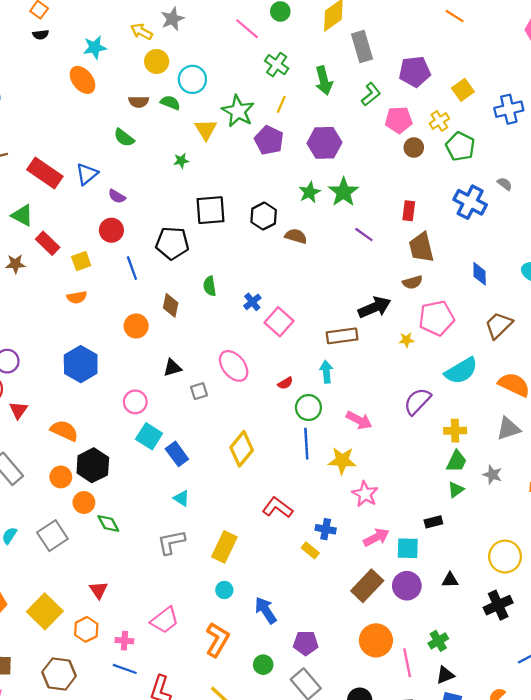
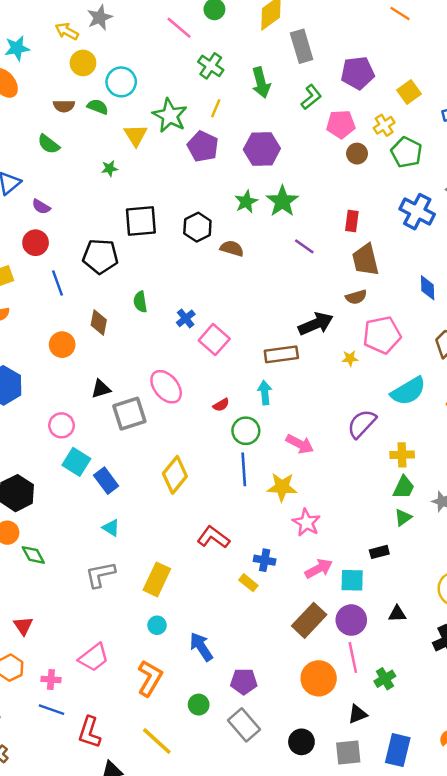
gray square: (199, 391) -> (129, 414), size x1.8
pink line: (407, 663) -> (353, 657), moved
black triangle: (445, 675) -> (358, 714), moved

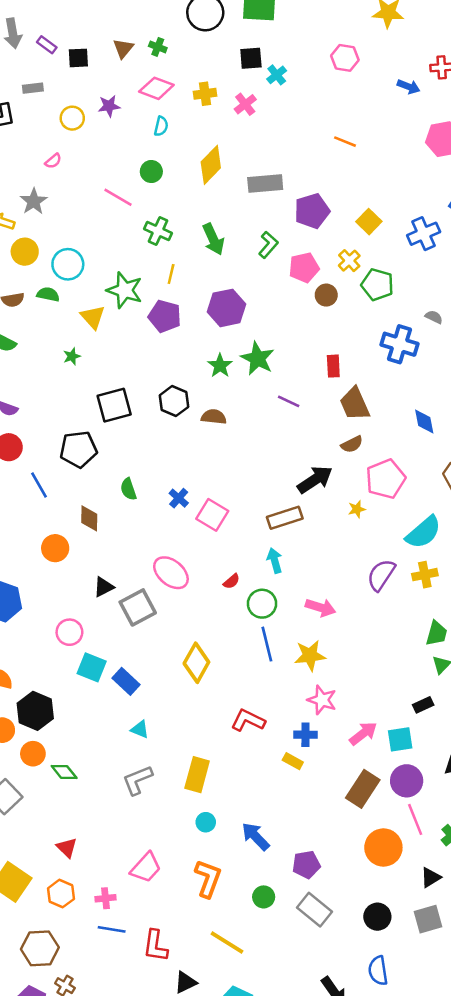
gray rectangle: (302, 46) -> (265, 183), moved, turned -68
yellow cross: (402, 455) -> (425, 575), moved
pink star: (306, 523) -> (322, 700), moved

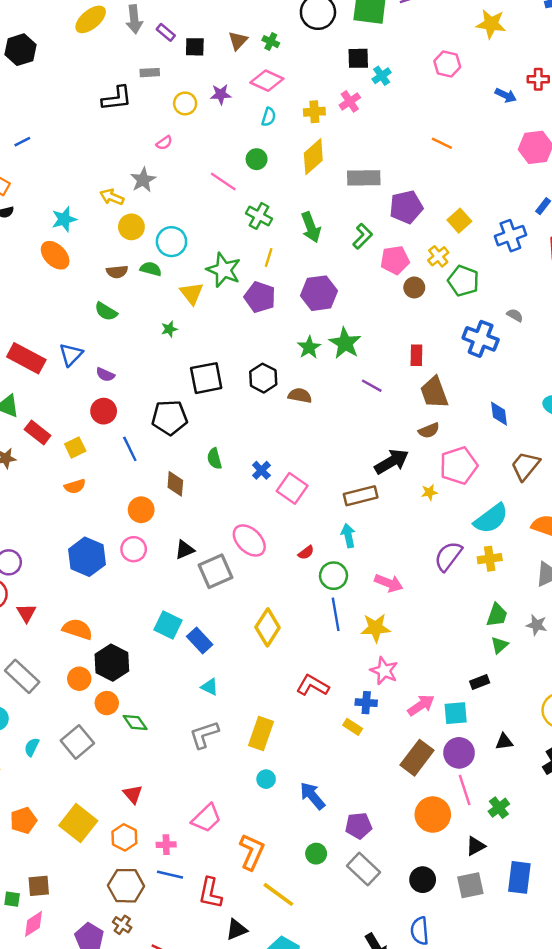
yellow cross: (205, 94) -> (314, 112), moved
pink circle: (69, 632) -> (134, 549), moved
orange L-shape: (208, 879) -> (252, 852), moved
brown hexagon: (40, 948) -> (126, 886), moved

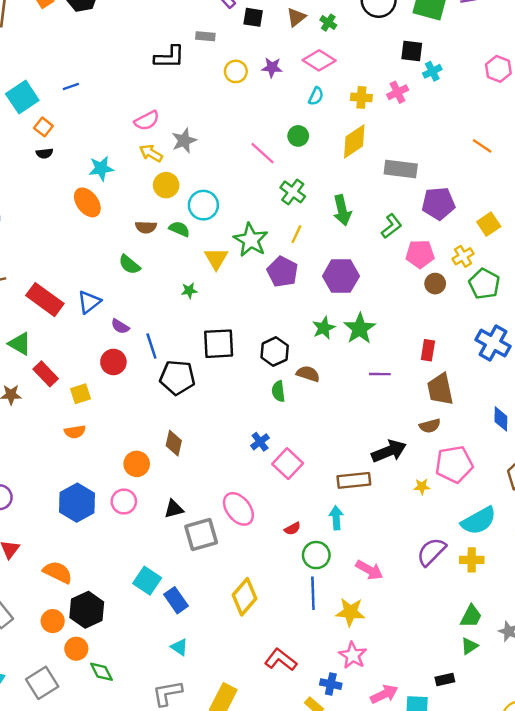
pink semicircle: (164, 143) -> (147, 121), moved, size x1.5
purple line: (372, 386) -> (380, 374), turned -36
blue line: (130, 449) -> (151, 346), moved
green semicircle: (214, 459) -> (278, 391), moved

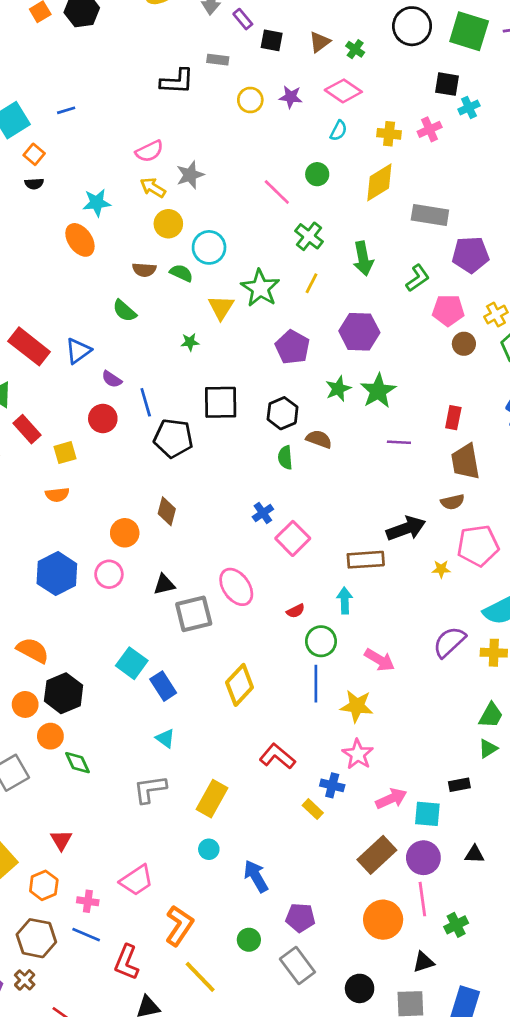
purple pentagon: (282, 272) -> (292, 347), moved

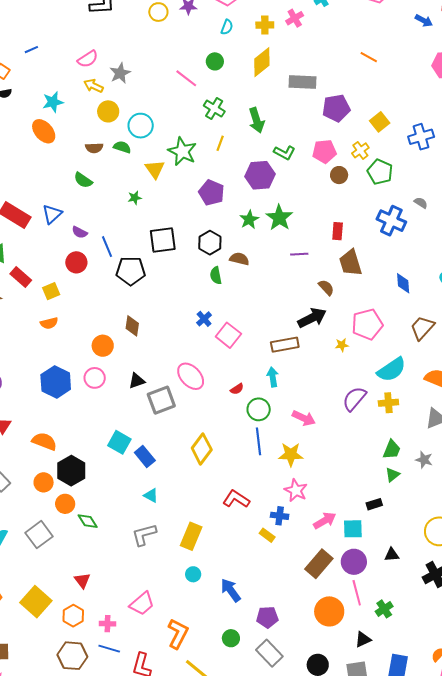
blue line: (66, 110) -> (31, 50), moved
green L-shape: (418, 278) -> (284, 153), moved, turned 70
brown semicircle: (452, 502) -> (326, 287), moved, turned -114

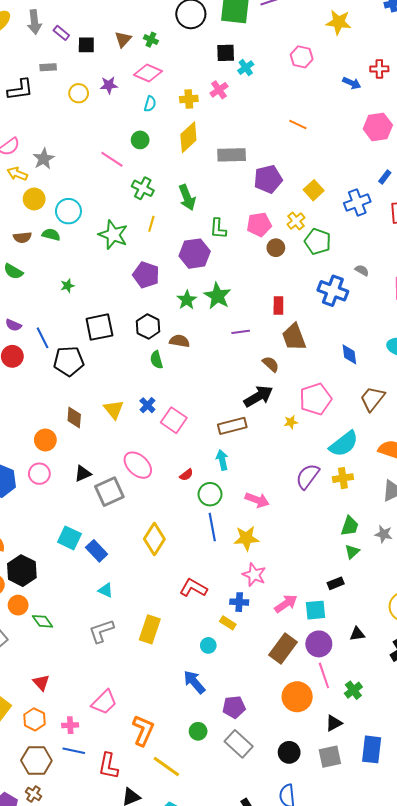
green L-shape: (284, 153) -> (218, 229), turned 70
yellow triangle: (155, 169) -> (114, 409), moved
cyan circle: (193, 574) -> (208, 645), moved

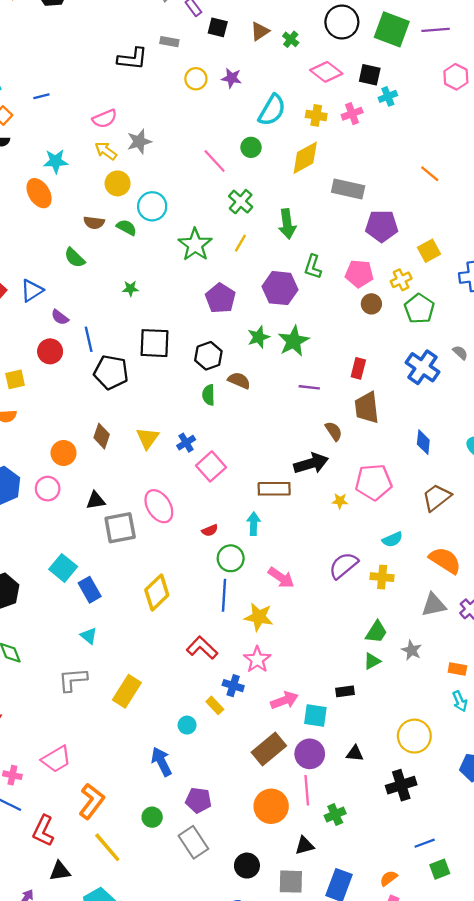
pink hexagon: (302, 57) -> (456, 77), moved
pink diamond: (148, 73) -> (326, 72), moved
cyan semicircle: (150, 104) -> (272, 110), size x1.8
cyan semicircle: (344, 444) -> (392, 539), size x0.6
red L-shape: (193, 588) -> (202, 648), moved

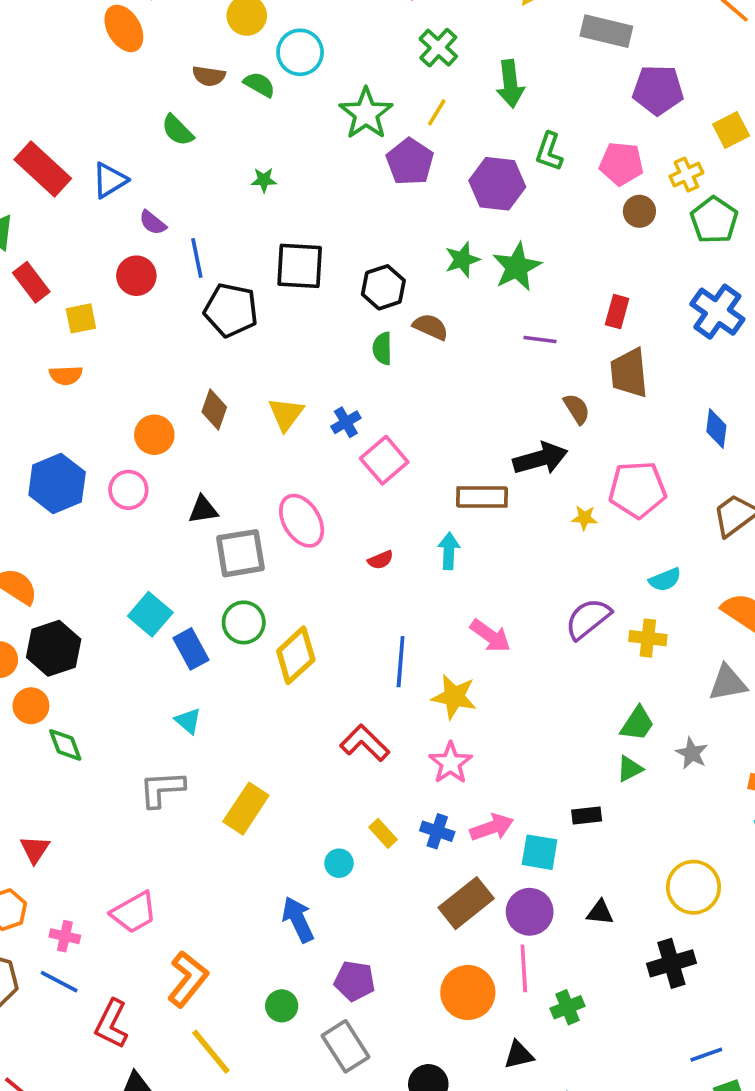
purple pentagon: (220, 298) -> (410, 162), moved
green circle: (231, 558) -> (244, 622), moved
blue cross: (233, 686) -> (437, 831), moved

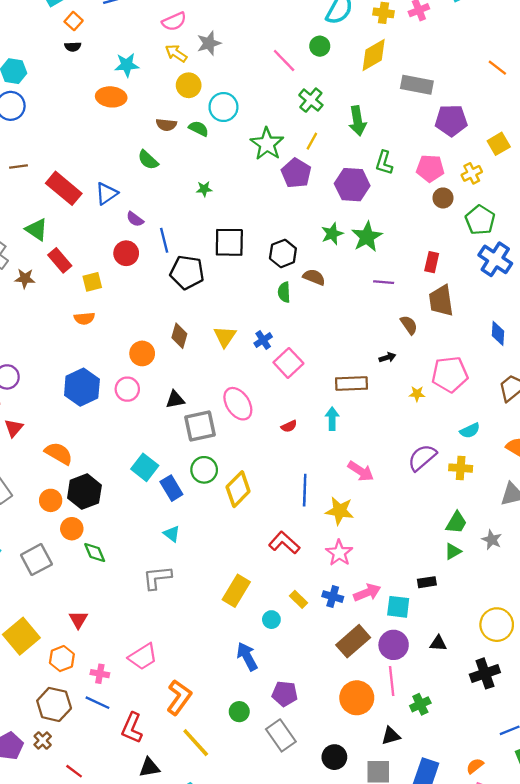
orange ellipse: (124, 28) -> (111, 97), turned -52
green pentagon: (714, 220) -> (480, 220), moved
black arrow: (540, 458) -> (387, 357), size x0.5
yellow rectangle: (246, 809) -> (236, 591), moved

